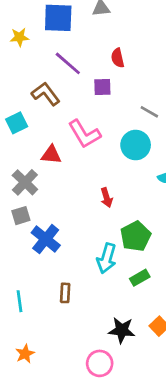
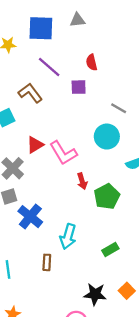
pink L-shape: (84, 134) -> (63, 153), moved
red triangle: (51, 155) -> (35, 145), turned -36
green pentagon: (136, 236) -> (107, 197), moved
cyan arrow: (107, 258) -> (68, 237), moved

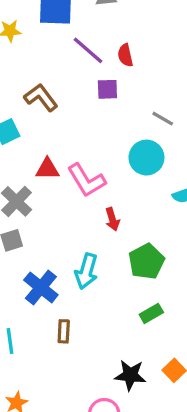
purple line: (49, 67) -> (88, 50), moved
red triangle: (35, 145) -> (47, 169), turned 30
green pentagon: (107, 197) -> (146, 261), moved
blue cross: (30, 217) -> (41, 287), moved
cyan arrow: (68, 237) -> (86, 271), moved

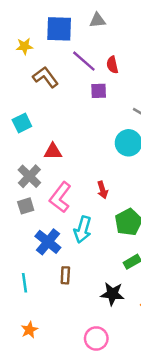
brown L-shape: (41, 97) -> (45, 77), moved
pink L-shape: (86, 180) -> (60, 197), moved, turned 68
black star: (130, 375) -> (112, 294), moved

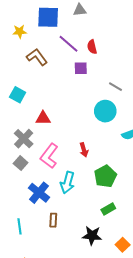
cyan square: (22, 123) -> (18, 95), turned -35
gray square: (26, 206) -> (21, 163), turned -32

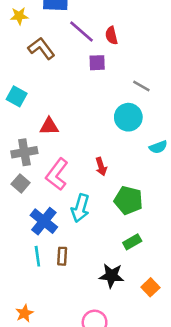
gray cross: (24, 139) -> (24, 152), turned 36
green pentagon: (105, 176) -> (128, 200), turned -30
cyan line: (20, 226) -> (37, 256), moved

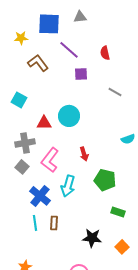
red semicircle: (111, 35) -> (105, 53), moved
cyan circle: (128, 117) -> (69, 116), moved
green rectangle: (132, 242) -> (118, 212), moved, turned 48

